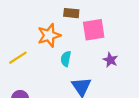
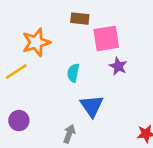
orange star: (49, 35) -> (36, 42), moved
purple star: (110, 60) -> (118, 66), moved

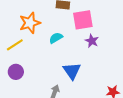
cyan semicircle: (73, 73) -> (56, 38), moved, turned 48
purple circle: (19, 121) -> (16, 72), moved

